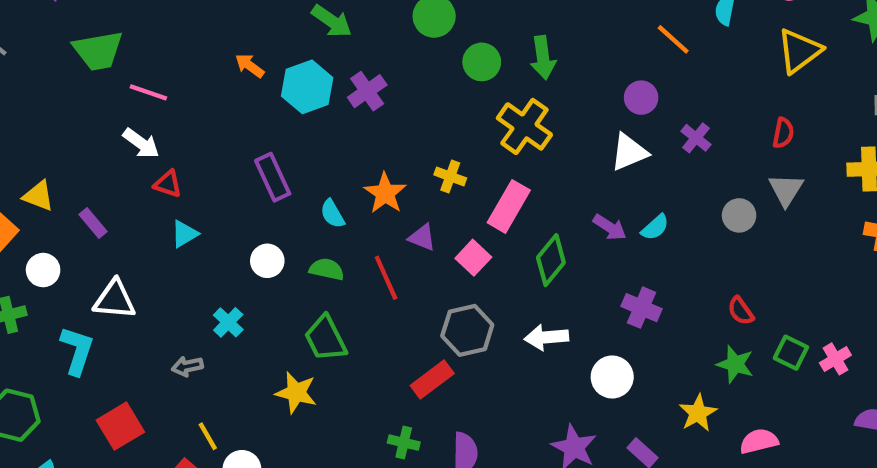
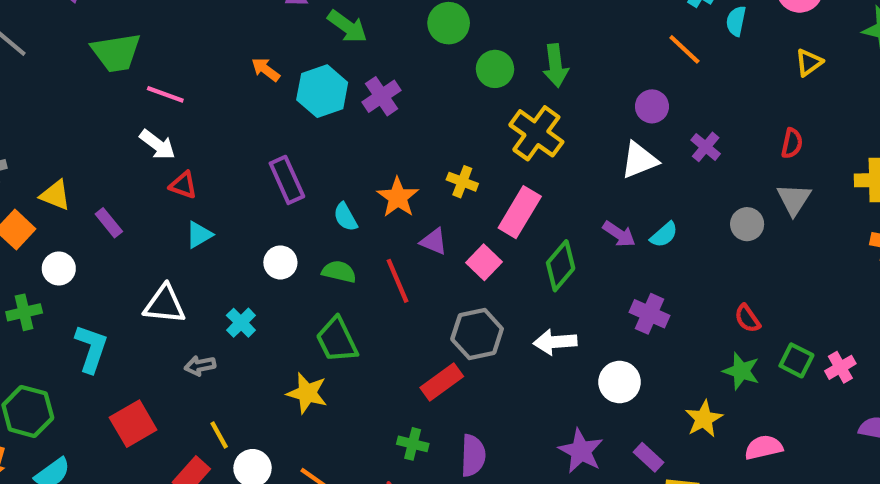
yellow triangle: (799, 51) -> (809, 62), size x0.6
white triangle: (115, 300) -> (165, 304), moved

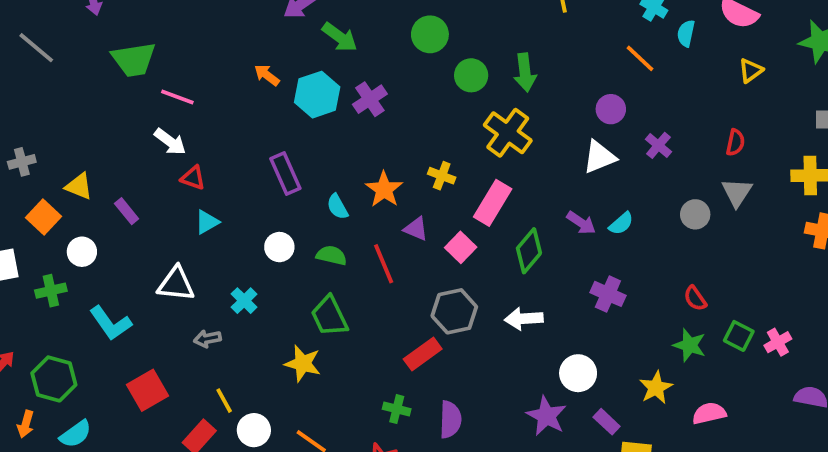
cyan L-shape: (91, 349) -> (111, 323), turned 126
white circle: (620, 382) -> (578, 373), moved

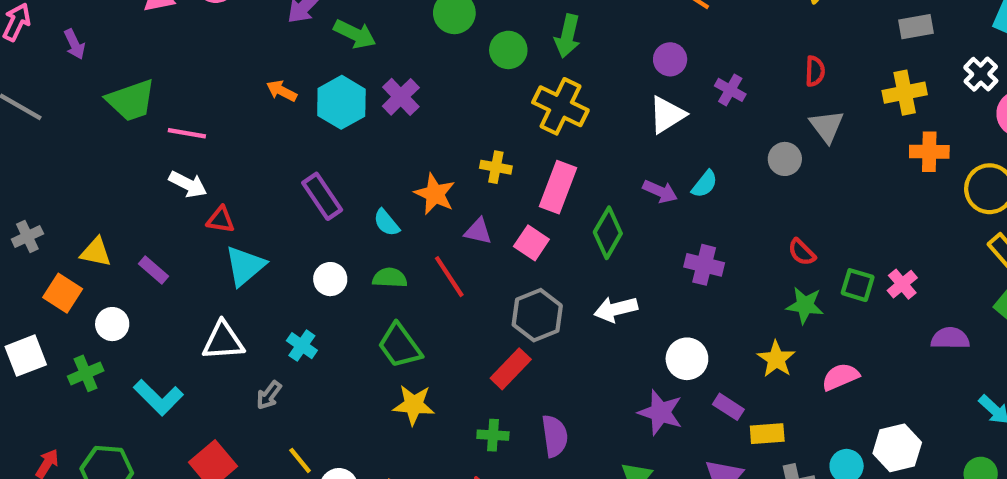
green arrow: (525, 72) -> (568, 36), turned 30
cyan triangle: (207, 222) -> (245, 266), size x1.5
gray arrow: (207, 339) -> (269, 395), turned -32
yellow star: (303, 363) -> (414, 405), moved

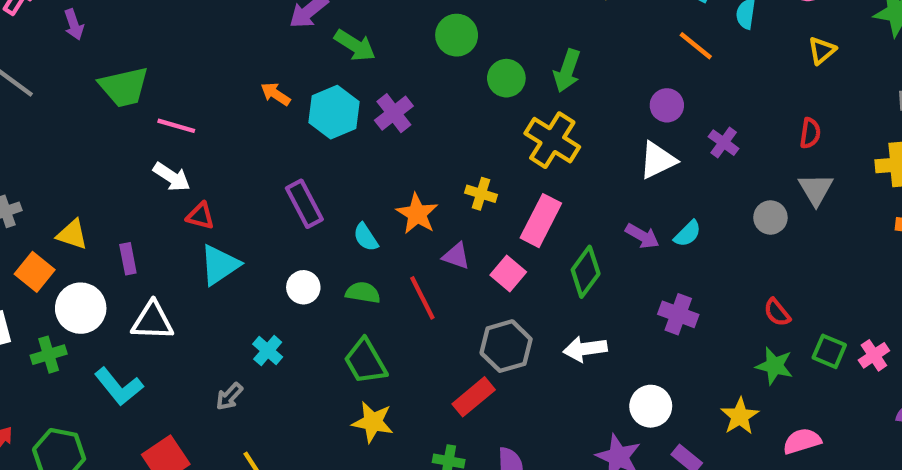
purple rectangle: (154, 270) -> (128, 259), turned 32
white circle: (112, 324) -> (81, 308), size x1.5
white triangle: (223, 341) -> (152, 321), moved

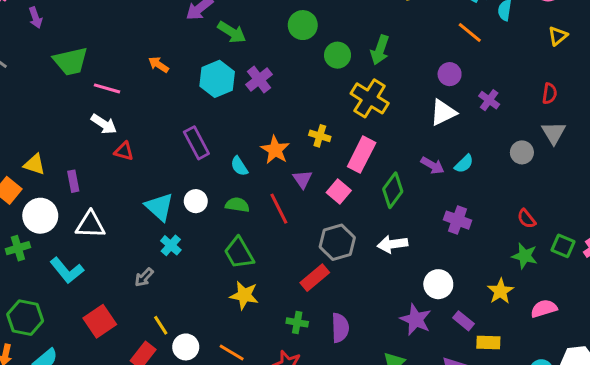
orange arrow: (276, 94) -> (159, 65), moved
purple triangle: (456, 256) -> (302, 179), turned 36
cyan triangle: (220, 265) -> (159, 207), moved, turned -44

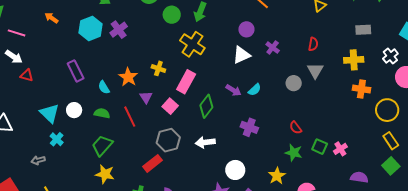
green trapezoid: (239, 253) -> (102, 146), turned 70
gray arrow: (144, 277) -> (38, 160), turned 32

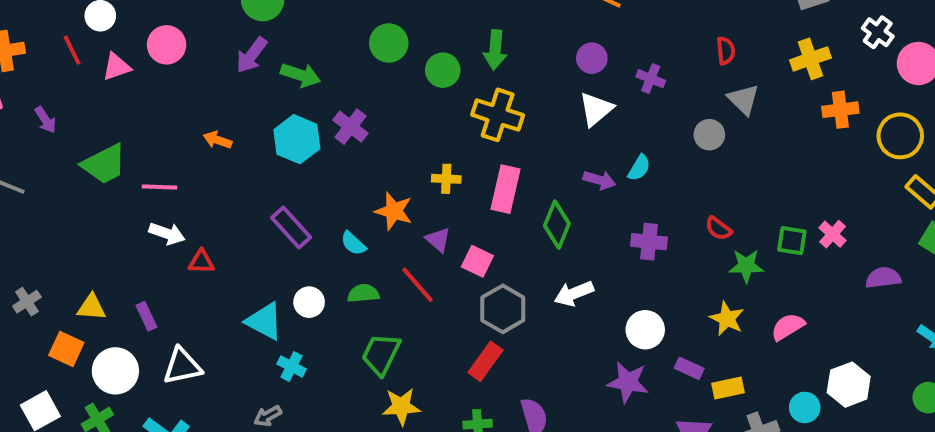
pink square: (170, 106) -> (477, 261), moved
red semicircle: (296, 128) -> (718, 229), moved

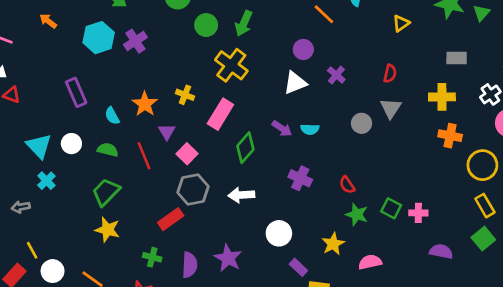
cyan semicircle: (639, 168) -> (310, 129), turned 42
pink cross: (833, 234) -> (418, 213), turned 30
purple star: (628, 382) -> (228, 258), moved

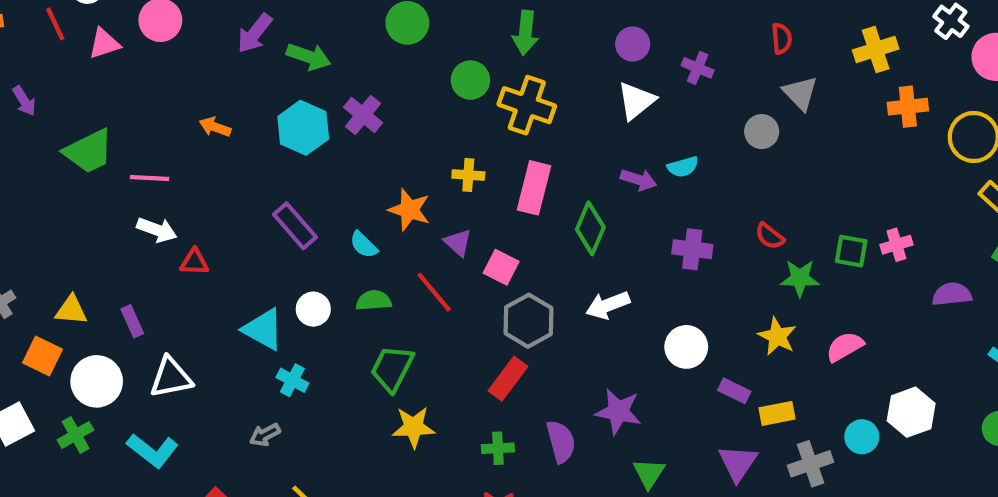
green circle: (206, 25) -> (470, 80), moved

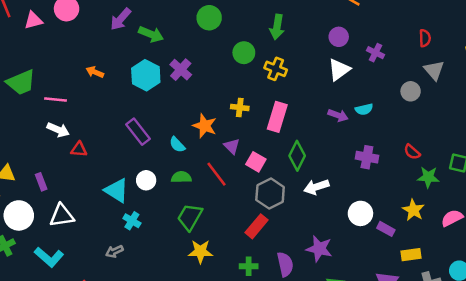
yellow cross: (527, 105) -> (276, 69), size x0.7
green diamond: (590, 228) -> (297, 156), moved
purple rectangle: (734, 391) -> (386, 229), moved

